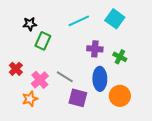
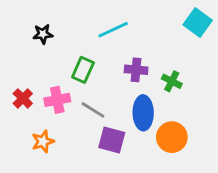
cyan square: (115, 19) -> (198, 23), moved
green rectangle: (43, 41) -> (83, 70), moved
pink cross: (40, 80) -> (57, 100), moved, turned 30

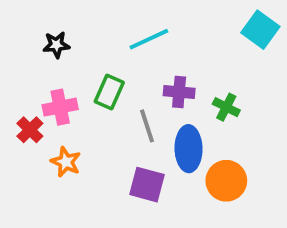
pink cross: (57, 100) -> (60, 107), moved
gray line: (93, 110) -> (147, 126), moved, turned 40
orange star: (43, 141) -> (66, 162), moved, turned -30

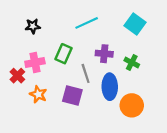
cyan square: (260, 30) -> (135, 24), moved
purple square: (147, 185) -> (72, 95), moved

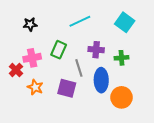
green cross: (132, 62) -> (122, 58), turned -32

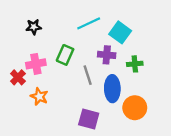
cyan square: (125, 22) -> (120, 32), moved
purple square: (67, 88) -> (89, 119), moved

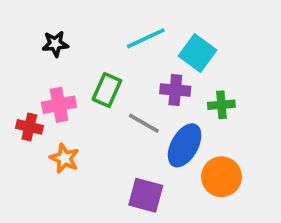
gray line: (88, 75) -> (144, 123), turned -42
red cross: (18, 77) -> (29, 127), turned -32
blue ellipse: (112, 89) -> (185, 145), turned 30

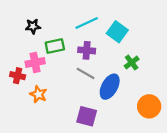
green rectangle: (107, 90) -> (55, 46), moved, turned 54
purple cross: (175, 90) -> (87, 50), moved
green cross: (221, 105) -> (132, 62), turned -32
orange circle: (221, 177) -> (149, 106), moved

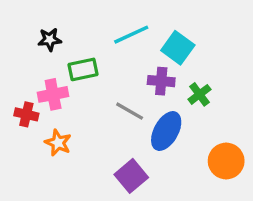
purple cross: (87, 50) -> (161, 81), moved
purple square: (87, 116) -> (131, 176), turned 35

